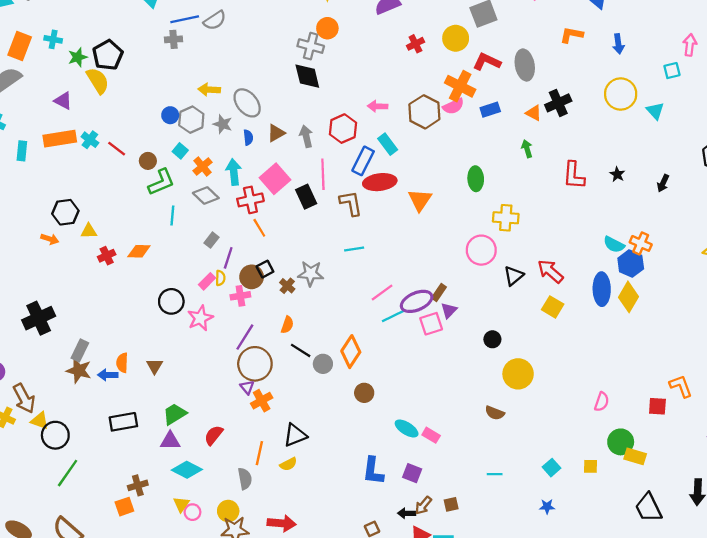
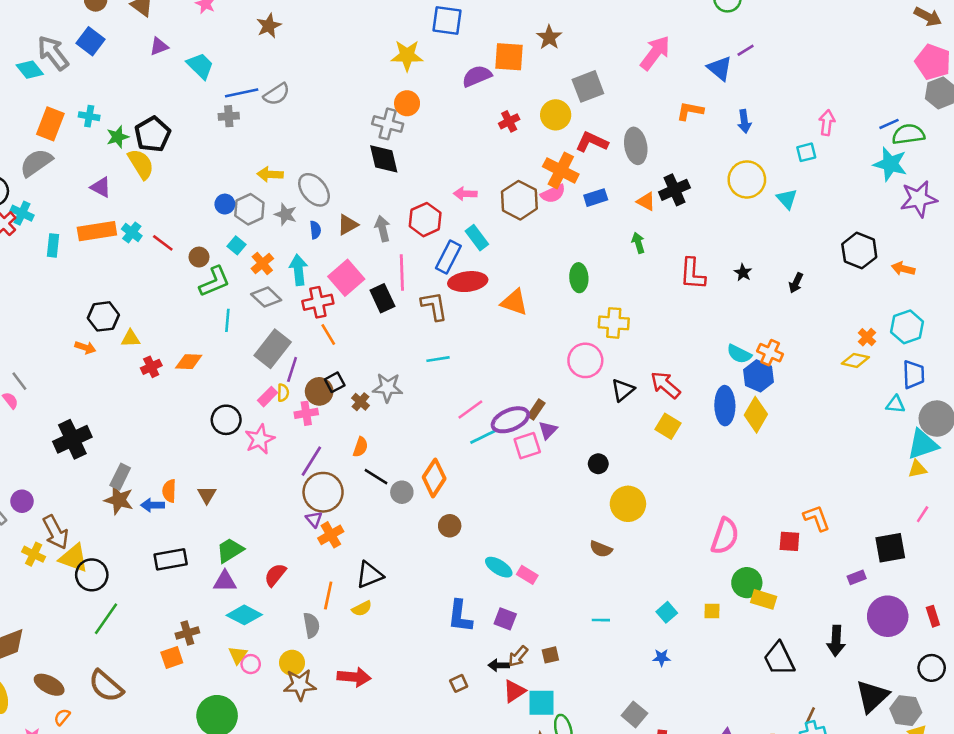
orange triangle: (420, 200) -> (514, 302), turned -45
gray rectangle: (211, 240) -> (273, 349), size x2.0
pink semicircle: (602, 402) -> (725, 536), size x1.6
yellow triangle: (40, 421) -> (74, 558), size x1.4

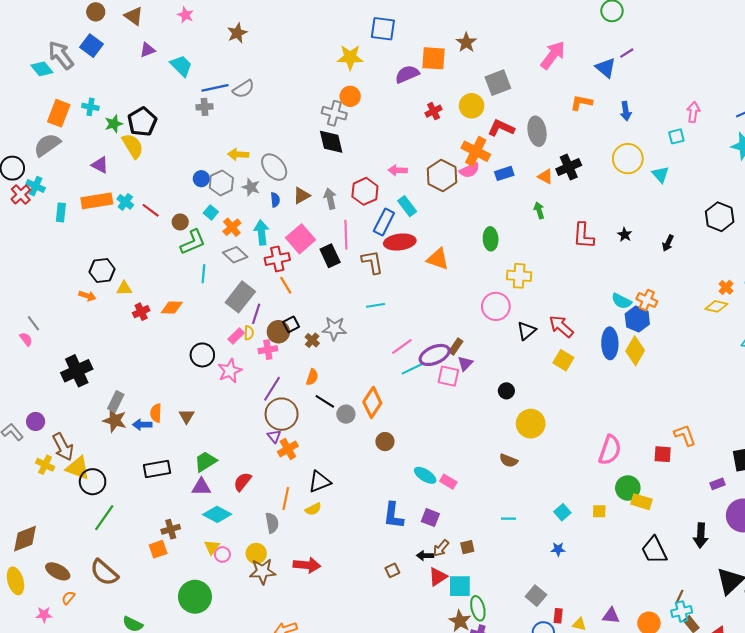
pink square: (527, 446) -> (448, 376), turned 30

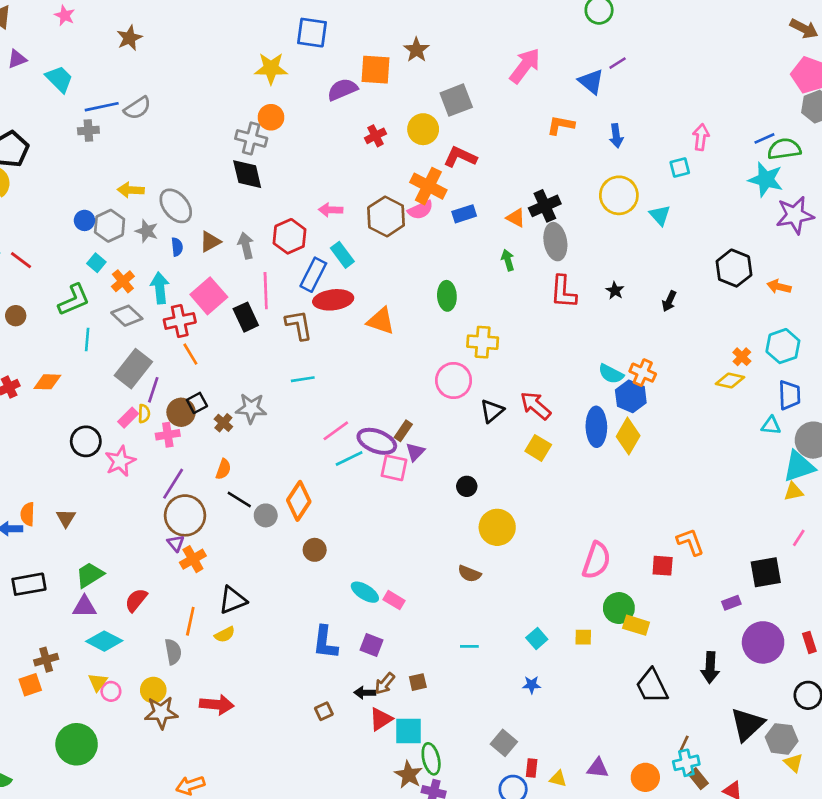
gray ellipse: (537, 131) -> (555, 242), moved
brown circle: (180, 222) -> (16, 316), moved
purple ellipse: (435, 355) -> (377, 441), turned 44

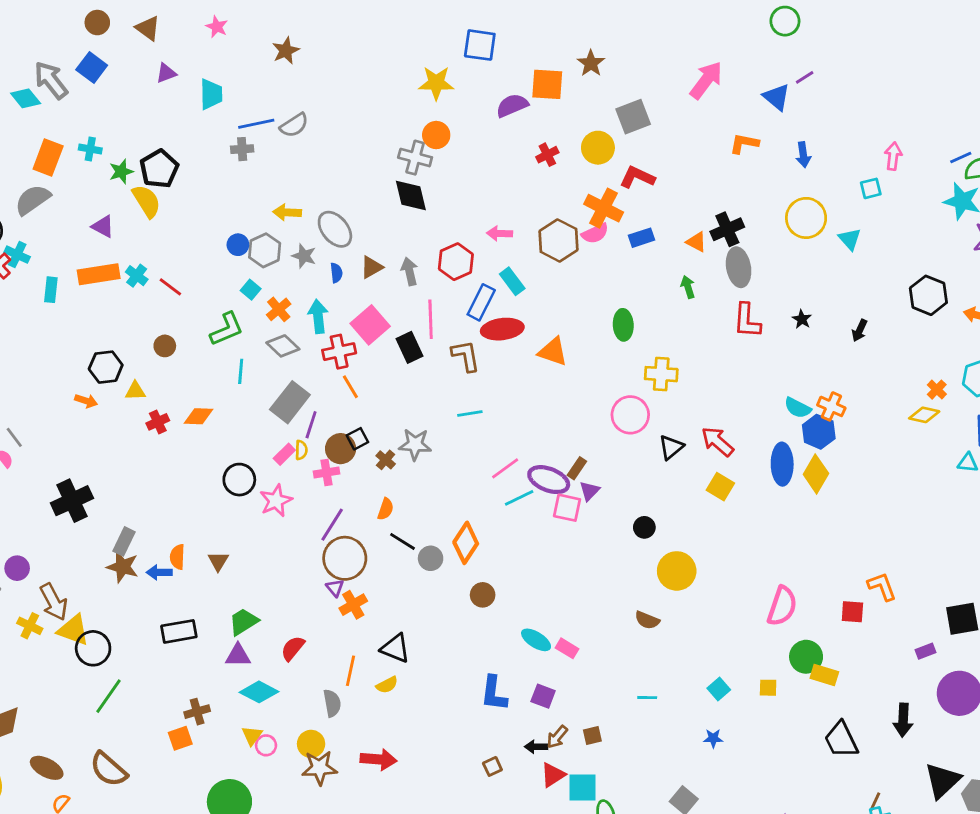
cyan trapezoid: (59, 79) -> (211, 94), turned 44
black triangle: (233, 600) -> (395, 648), turned 44

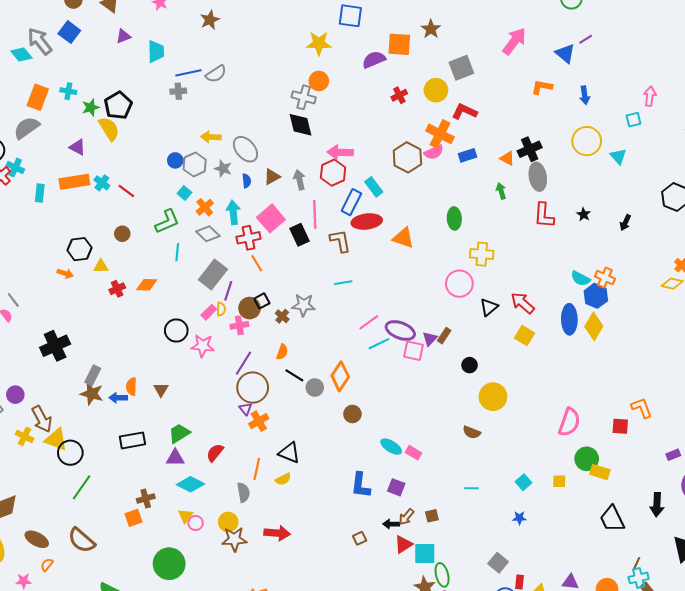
pink arrow: (499, 233) -> (340, 152), moved, size x1.4
brown rectangle: (577, 468) -> (444, 336), moved
pink star: (276, 501) -> (203, 346), turned 30

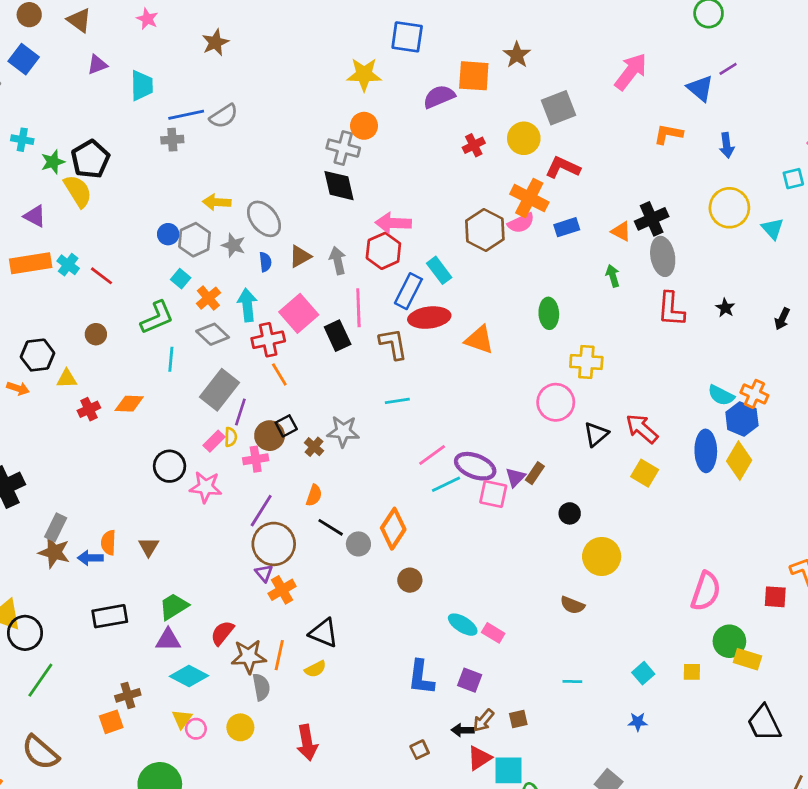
red arrow: (277, 533) -> (307, 743), turned 75
brown star: (234, 539) -> (249, 657), moved

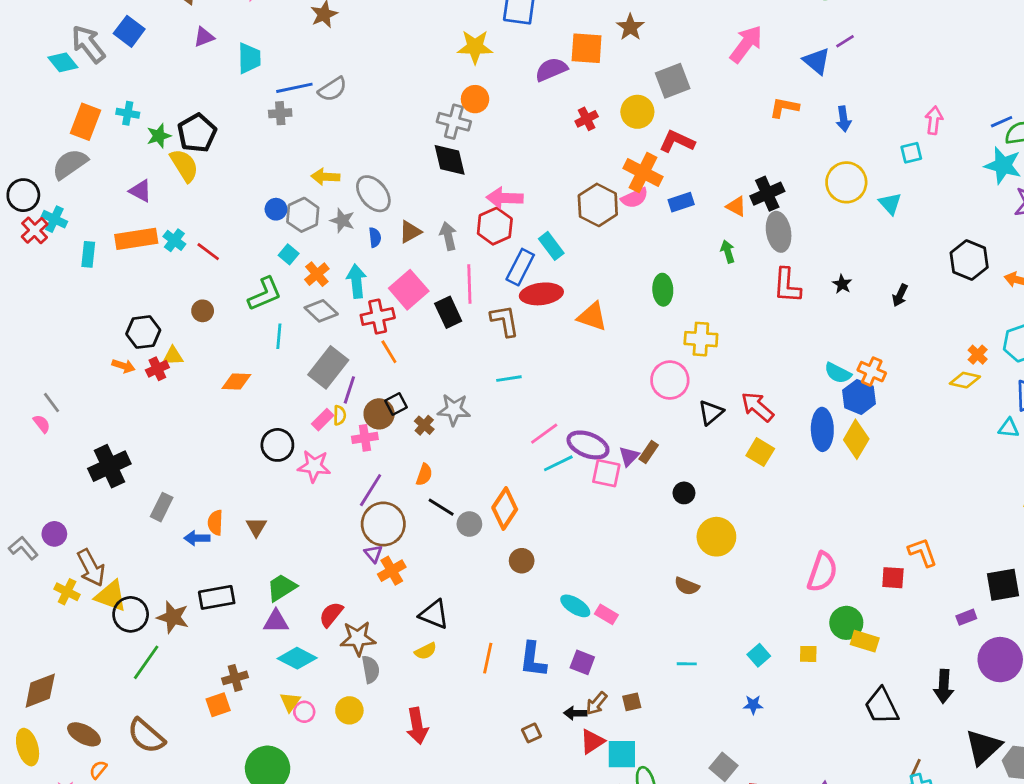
red cross: (89, 409) -> (157, 369), moved
brown star: (54, 552) -> (173, 617), moved
orange line: (279, 655) -> (488, 658), moved

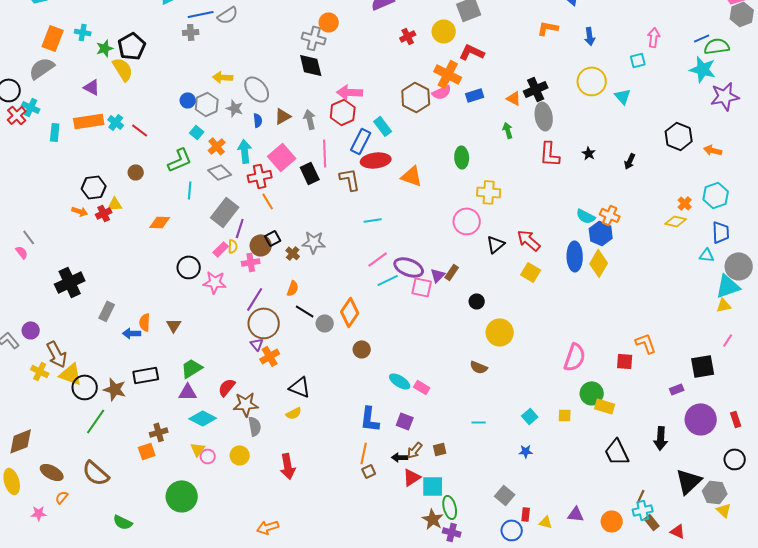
cyan line: (509, 379) -> (373, 220), moved
orange line: (488, 658) -> (364, 453), moved

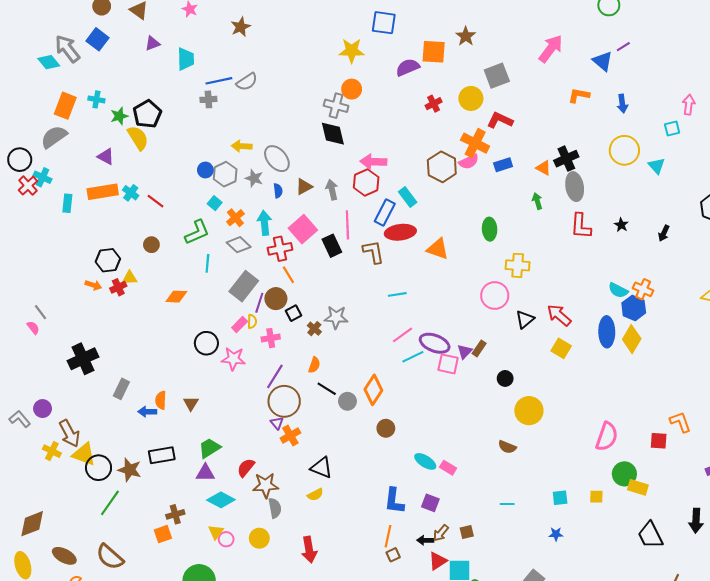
brown circle: (261, 245) -> (276, 299), moved
cyan square: (530, 416) -> (560, 498), turned 35

